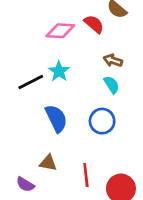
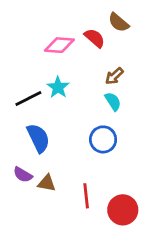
brown arrow: (113, 60) -> (114, 76), turned -60
blue semicircle: (56, 118) -> (38, 138), moved
purple semicircle: (25, 184) -> (23, 175), moved

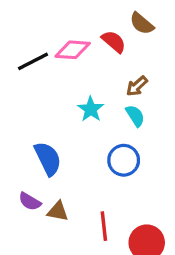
cyan star: (58, 87) -> (91, 109), moved
black line: (28, 99) -> (33, 61), moved

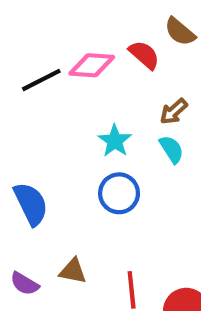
blue semicircle: (48, 159) -> (31, 204), moved
blue circle: (124, 160) -> (119, 193), moved
purple semicircle: (30, 201) -> (25, 284), moved

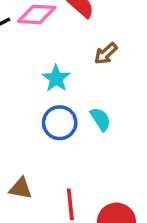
cyan semicircle: (171, 149) -> (100, 119), moved

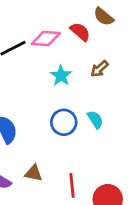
cyan star: (56, 78) -> (61, 76), moved

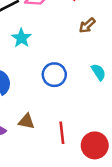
cyan star: (61, 76) -> (21, 38), moved
cyan semicircle: (95, 120) -> (98, 72), moved

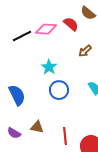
cyan star: (21, 38) -> (49, 67), moved

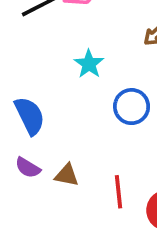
blue circle: (59, 90) -> (132, 107), moved
purple semicircle: (14, 133) -> (28, 168), moved

